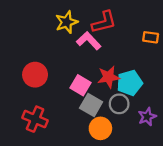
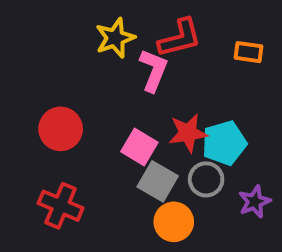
orange rectangle: (151, 37) -> (249, 52), moved
pink L-shape: (89, 41) -> (154, 70), turned 65

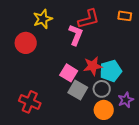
yellow star: (115, 38) -> (43, 19), moved
orange rectangle: (249, 52) -> (125, 16), moved
red circle: (61, 129) -> (26, 43), moved
orange circle: (174, 222) -> (104, 110), moved

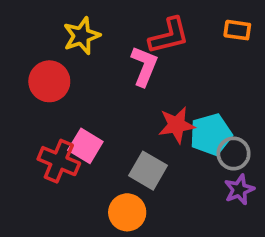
pink square: (69, 73) -> (85, 146), moved
gray circle: (102, 89) -> (234, 153), moved
red cross: (30, 102) -> (59, 161), moved
orange circle: (104, 110) -> (127, 212), moved

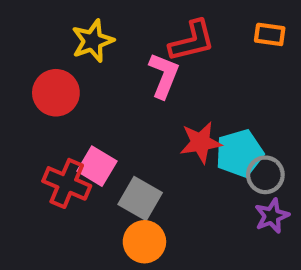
gray square: (148, 171) -> (140, 199), moved

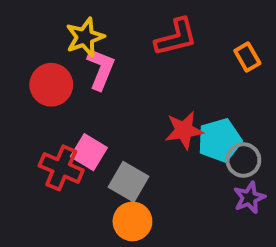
orange rectangle: (270, 34) -> (247, 57), moved, turned 52
pink L-shape: (164, 75) -> (101, 69), moved

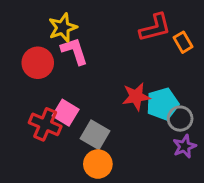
red L-shape: (176, 37) -> (155, 28), moved
pink L-shape: (101, 69) -> (74, 51), turned -40

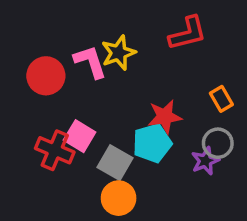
yellow star: (63, 28) -> (119, 53), moved
orange rectangle: (183, 42) -> (221, 99), moved
cyan pentagon: (162, 104) -> (152, 143), moved
purple star: (184, 146) -> (205, 161), moved

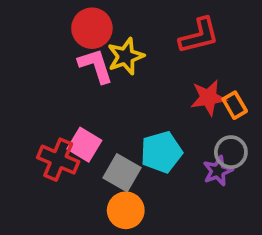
red circle: (46, 76) -> (92, 28), moved
red star: (165, 117) -> (208, 98), moved

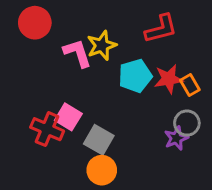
red circle: (92, 28) -> (35, 23), moved
cyan pentagon: (161, 152) -> (135, 76), moved

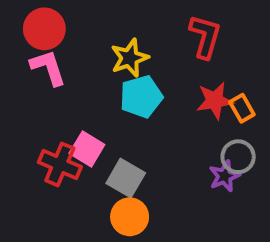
red L-shape: (161, 29) -> (205, 37), turned -60
pink L-shape: (77, 53) -> (48, 68), moved
cyan pentagon: (135, 76) -> (141, 97), moved

